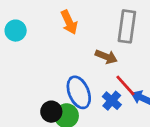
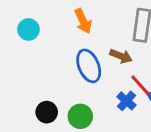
blue ellipse: (79, 92) -> (89, 66), moved
black circle: (51, 112) -> (47, 112), moved

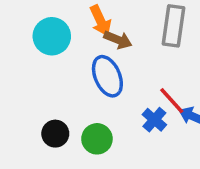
cyan circle: (28, 29) -> (52, 36), moved, size x1.4
brown arrow: (121, 56) -> (118, 40), moved

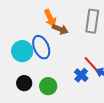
cyan circle: (52, 36) -> (22, 51), moved
blue ellipse: (107, 76) -> (41, 47), moved

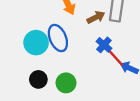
brown arrow: (60, 29) -> (96, 17), moved, turned -49
blue cross: (81, 75) -> (104, 45), moved

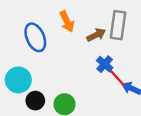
blue ellipse: (58, 38) -> (35, 37), moved
cyan circle: (36, 43) -> (18, 80), moved

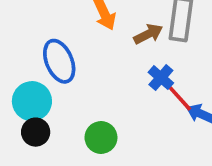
blue ellipse: (35, 37) -> (59, 61), moved
black circle: (35, 101) -> (36, 132), moved

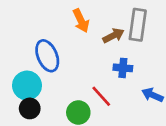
blue cross: (161, 78) -> (123, 68), turned -36
red line: (179, 98) -> (101, 96), moved

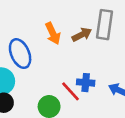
orange arrow: (81, 21) -> (53, 33), moved
blue cross: (123, 68) -> (86, 83), moved

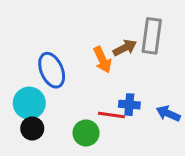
orange arrow: (53, 33) -> (102, 60), moved
red line: (71, 91) -> (111, 115), turned -40

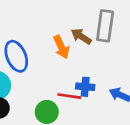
brown arrow: (125, 48) -> (81, 36), turned -120

